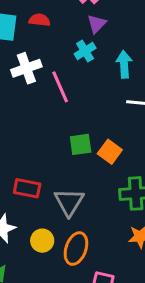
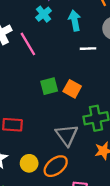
gray triangle: (69, 202) -> (67, 135), moved
orange ellipse: (76, 249) -> (56, 166), turned 40

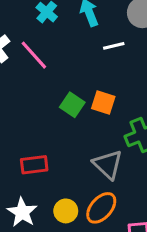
green square: (49, 86) -> (72, 105), turned -30

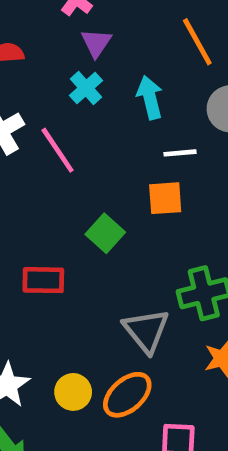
orange square: (103, 103) -> (165, 198), moved, turned -30
red rectangle: (34, 165) -> (43, 280), moved

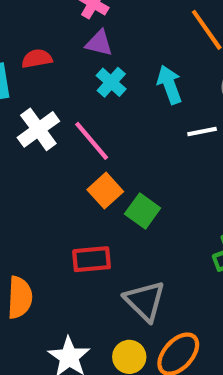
purple triangle: (96, 43) -> (99, 43), moved, turned -44
orange square: (165, 198) -> (105, 191), moved, turned -32
gray triangle: (146, 331) -> (145, 301), moved

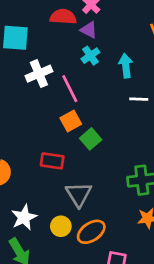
red semicircle: (37, 59) -> (63, 17), moved, size x1.4

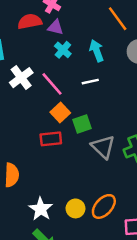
white line: (139, 99) -> (90, 82), moved
green square: (91, 139) -> (82, 124), turned 36
red rectangle: (52, 161) -> (51, 139), moved
gray triangle: (79, 194) -> (103, 147), moved

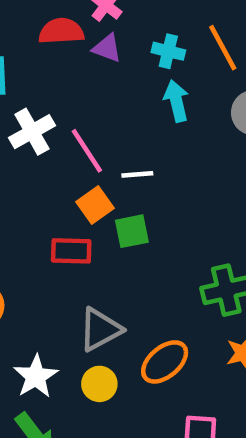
cyan cross: (63, 50) -> (168, 51), moved, turned -35
white line: (90, 82) -> (137, 174), moved
gray triangle: (103, 147) -> (100, 329), moved, turned 40
orange ellipse: (104, 206) -> (165, 362), moved

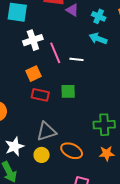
cyan arrow: (176, 101) -> (98, 39), turned -66
white line: (137, 174) -> (76, 59), moved
orange square: (95, 205) -> (34, 74), moved
orange ellipse: (165, 362) -> (72, 151), turned 55

